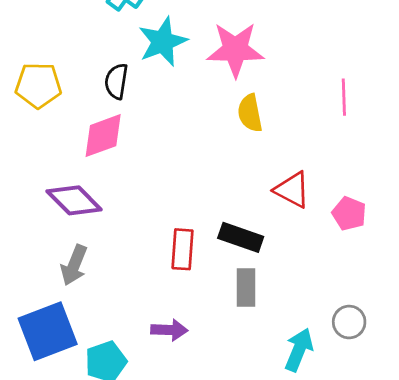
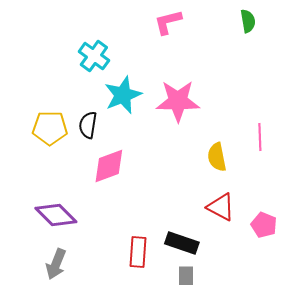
yellow pentagon: (38, 85) -> (50, 128), moved
yellow semicircle: (250, 113) -> (217, 157), moved
pink diamond: (103, 136) -> (109, 166), moved

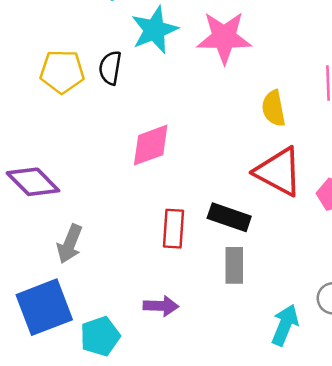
pink diamond: (109, 166) -> (151, 145), moved
red triangle: (221, 207) -> (279, 172), size x1.4
purple diamond: (56, 215) -> (33, 182), moved

